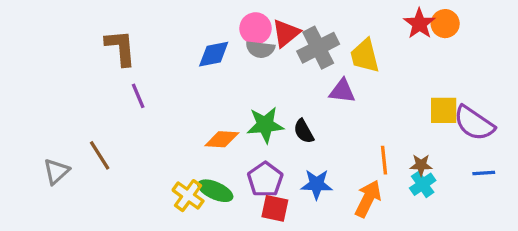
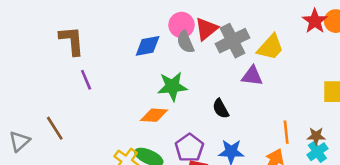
gray semicircle: (260, 49) -> (185, 42), turned 60
yellow trapezoid: (365, 56) -> (270, 47), turned -124
green star: (265, 125) -> (172, 86), moved

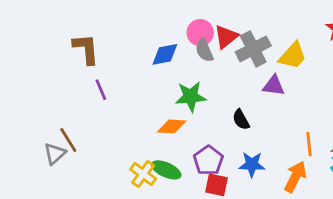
gray triangle: (19, 141) -> (55, 154), moved

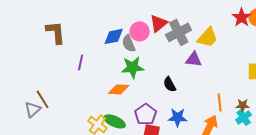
pink circle: (200, 33) -> (140, 31), moved
gray semicircle: (204, 50) -> (129, 43), moved
purple line: (101, 90) -> (81, 62), moved, turned 35

